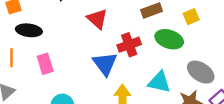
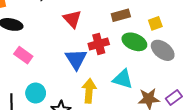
pink rectangle: (45, 64) -> (23, 55), turned -42
gray ellipse: (201, 72) -> (163, 50), moved

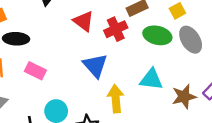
red cross: (99, 44) -> (116, 29), moved
gray ellipse: (163, 50) -> (191, 40), turned 30

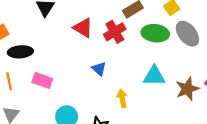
blue triangle: (95, 66) -> (99, 69), size x0.6
yellow arrow: (116, 99) -> (122, 98), size x0.7

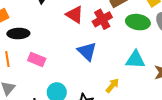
blue triangle: (99, 69) -> (87, 51), size x1.5
yellow arrow: (122, 98) -> (112, 86), moved, turned 49

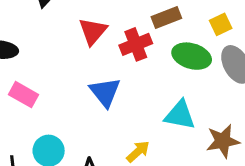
red triangle: (75, 15) -> (93, 31), turned 30

